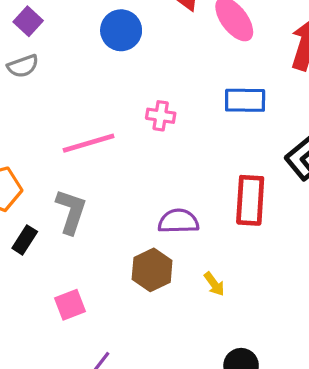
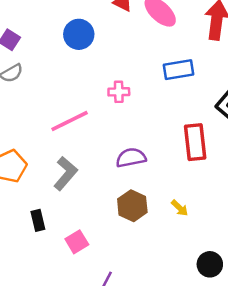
gray L-shape: (71, 211) -> (66, 173), turned 32
purple semicircle: (178, 221) -> (131, 158), moved
black rectangle: (25, 240) -> (38, 220), moved, turned -36

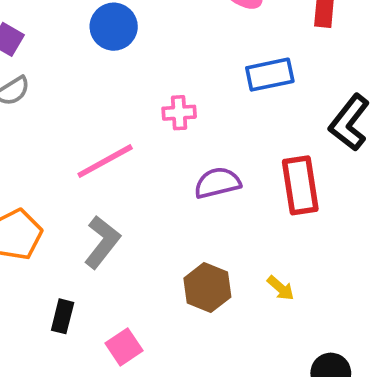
purple semicircle: (131, 158) -> (217, 183), moved
black rectangle: (38, 220) -> (63, 316), turned 30

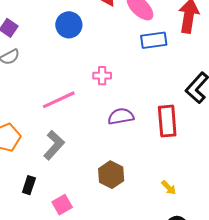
blue rectangle: (270, 75) -> (154, 40), moved
yellow arrow: (281, 288) -> (169, 188), moved

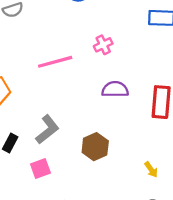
pink cross: (102, 76) -> (103, 45), turned -36
gray L-shape: (54, 145) -> (47, 129), moved

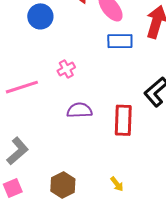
brown hexagon: (95, 147) -> (63, 185), moved

